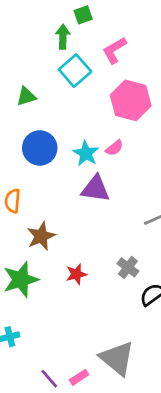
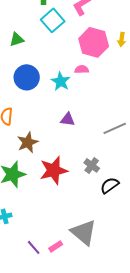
pink semicircle: (114, 148) -> (82, 69), moved, turned -144
purple triangle: (95, 189) -> (68, 119), moved, size x0.7
red star: (76, 274) -> (54, 170), size x1.8

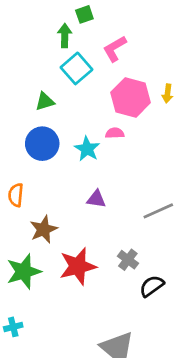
green triangle: (17, 39) -> (45, 101), moved

